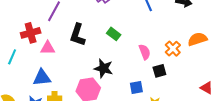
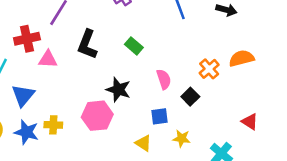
pink semicircle: (145, 52) -> (164, 79), moved
black square: (159, 71) -> (190, 97), turned -32
blue triangle: (42, 78) -> (23, 95), moved, turned -48

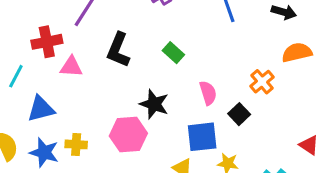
orange semicircle: (242, 58) -> (297, 52), moved
blue triangle: (23, 95) -> (41, 109), turned 35
blue square: (159, 116) -> (202, 137), size x1.5

